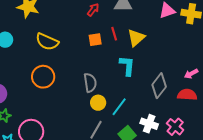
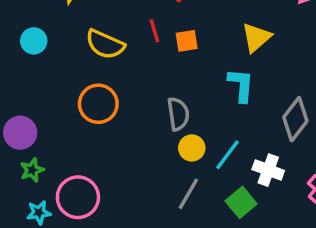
red line: (114, 34) -> (154, 31), moved
white cross: (149, 124) -> (268, 170), moved

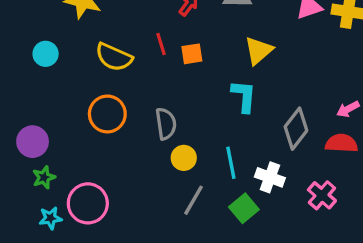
gray semicircle: (178, 114) -> (166, 124), moved
yellow circle: (192, 148) -> (184, 158), moved
cyan line: (227, 155) -> (231, 163), turned -48

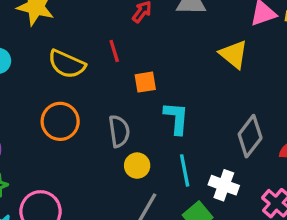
yellow triangle: (259, 51) -> (234, 54), moved, turned -40
orange square: (192, 54) -> (145, 82), moved
cyan L-shape: (244, 96) -> (176, 118), moved

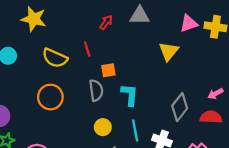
yellow triangle: (234, 54) -> (169, 51), turned 30
gray semicircle: (119, 131) -> (96, 90), moved

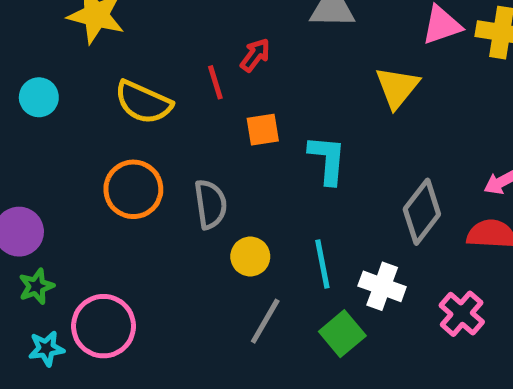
red arrow: (106, 22) -> (255, 55), moved
gray semicircle: (96, 90) -> (210, 204), moved
cyan L-shape: (130, 95) -> (327, 159), moved

